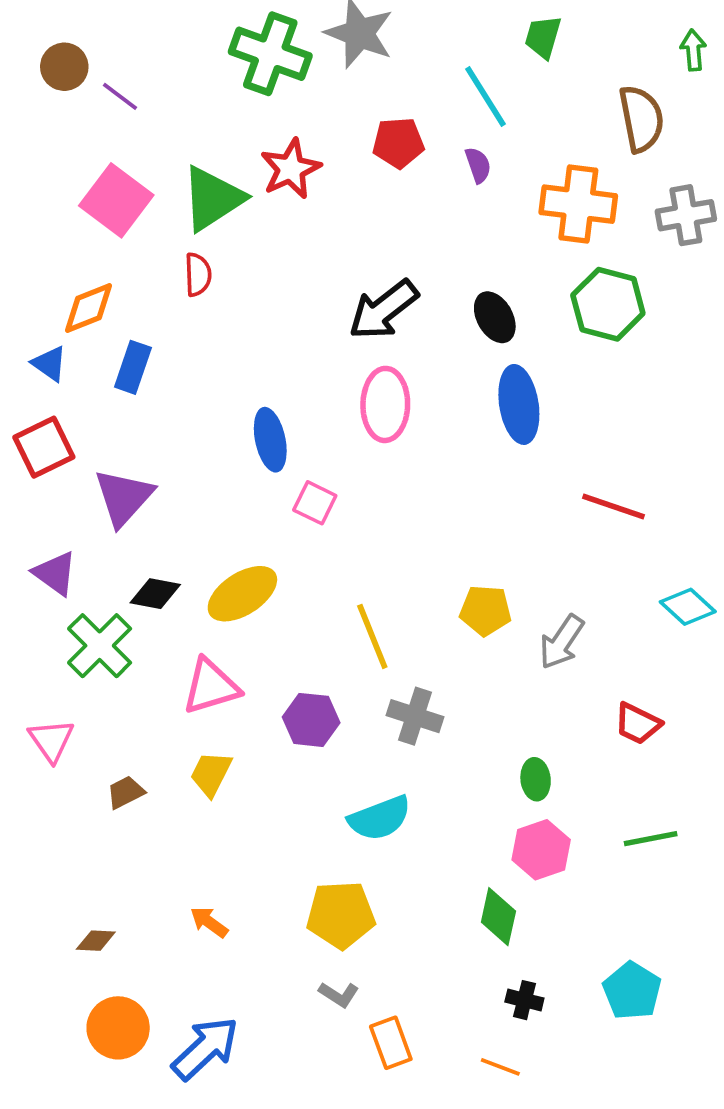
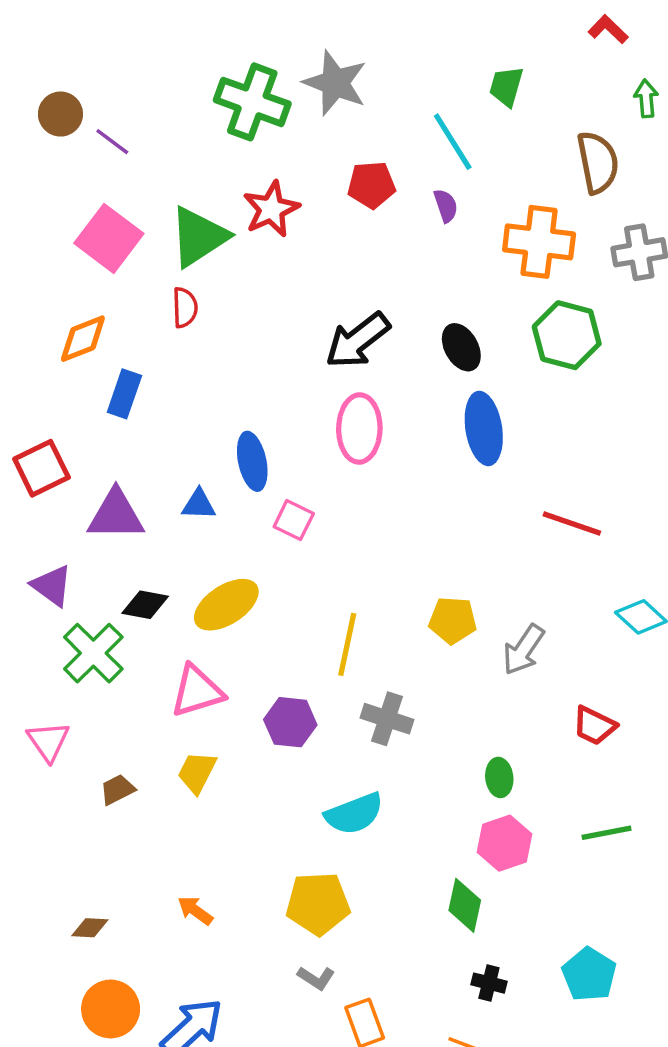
blue triangle: (49, 364) -> (199, 504), moved, turned -33
purple triangle: (124, 497) -> (116, 515), turned 48
yellow line: (372, 636) -> (347, 644), turned 34

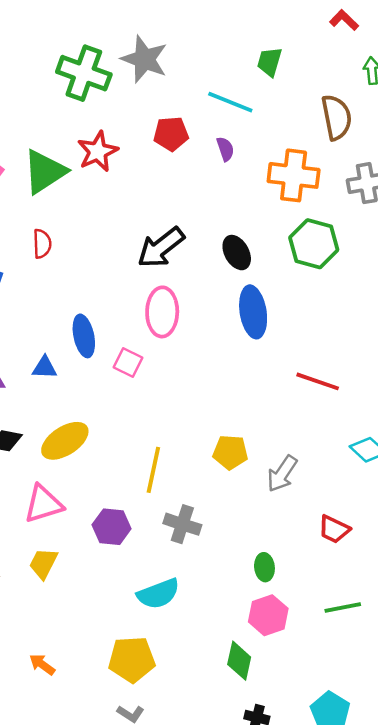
cyan line: (453, 142) -> (230, 102), turned -36
red semicircle: (185, 308) -> (42, 244), moved
pink square: (294, 520) -> (128, 362), moved

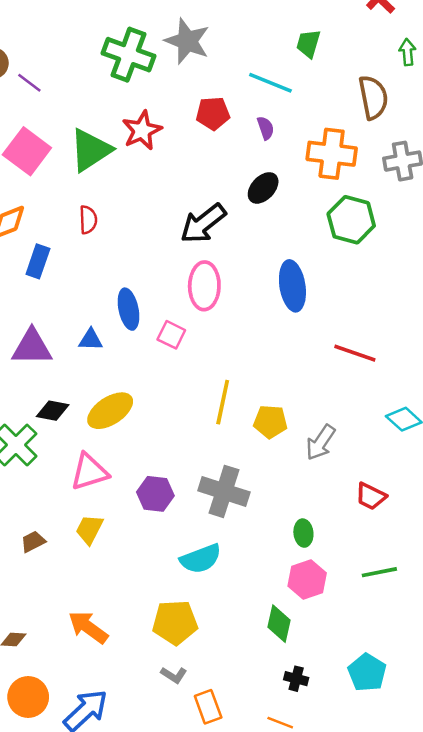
black ellipse: (237, 253) -> (263, 188), moved, turned 72
yellow line: (153, 470) -> (223, 402), moved
gray cross: (182, 524) -> (224, 491), size x1.4
orange arrow: (42, 664) -> (88, 627), size x1.6

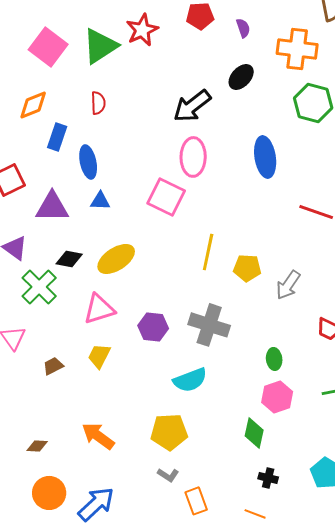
blue ellipse: (128, 309) -> (88, 162), moved
pink square: (171, 335) -> (166, 197), size x1.6

